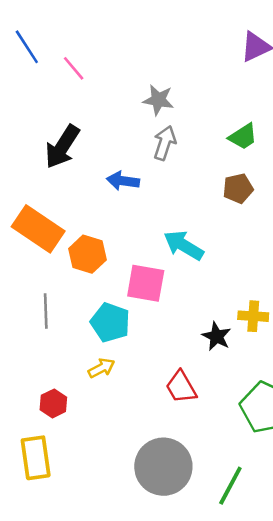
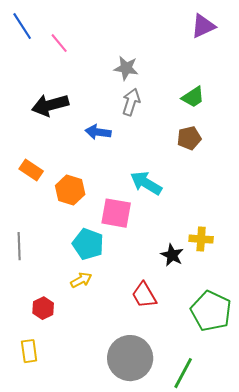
black arrow: (62, 147) -> (50, 105), turned 42
orange rectangle: (38, 229) -> (31, 170), size x0.6
gray line: (46, 311) -> (19, 246), moved
yellow rectangle: (36, 458) -> (29, 351), size x0.7

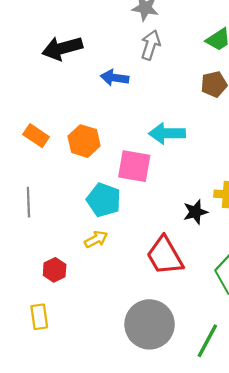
orange rectangle: (31, 170) -> (36, 136), moved
cyan arrow: (146, 183) -> (167, 133), turned -32
black star: (172, 255) -> (195, 212), turned 30
red trapezoid: (144, 295) -> (165, 256), size x1.4

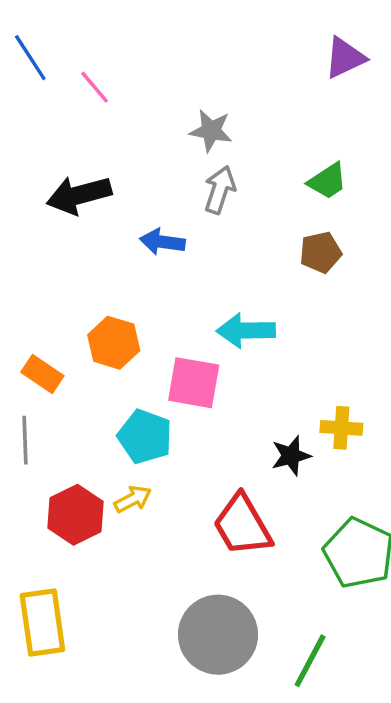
orange rectangle: (36, 136) -> (42, 374), moved
red hexagon: (55, 270) -> (75, 515), moved, size x1.5
yellow rectangle: (39, 317) -> (42, 623), size x1.6

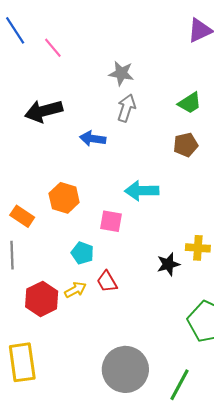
pink square: (194, 383) -> (111, 221), size x0.7
cyan pentagon: (145, 437) -> (82, 253), size x0.7
red trapezoid: (242, 525) -> (107, 282), moved, size x0.6

